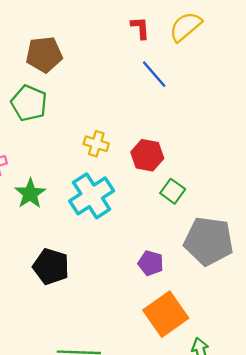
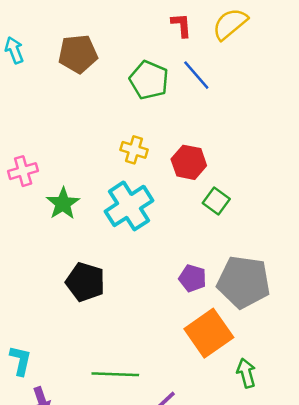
green pentagon: (29, 103) -> (149, 80), moved
gray pentagon: (209, 241) -> (244, 282), moved

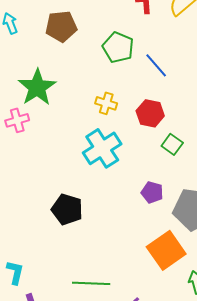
blue line: (196, 75) -> (156, 65), moved
green star: (63, 203) -> (37, 87), moved, size x1.4
purple pentagon: (193, 278) -> (152, 192), moved

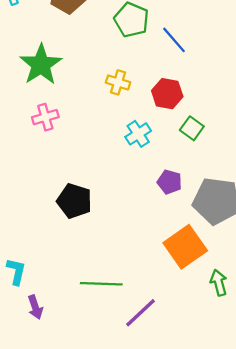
pink cross: (17, 120) -> (45, 117), moved
cyan cross: (102, 148) -> (138, 134), moved, size x0.6

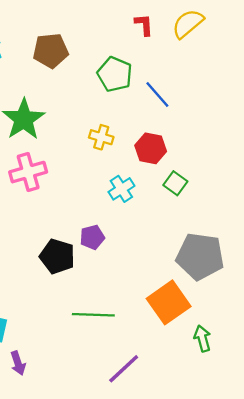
pink cross: (45, 117) -> (28, 172), size x1.4
purple pentagon: (169, 182) -> (92, 237), moved, turned -30
green line: (101, 284) -> (93, 315), moved

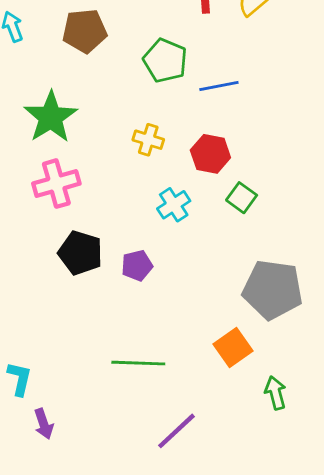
blue line: (157, 94) -> (219, 86), turned -60
black pentagon: (57, 256) -> (80, 253), moved
orange square: (169, 302) -> (233, 348), size x0.7

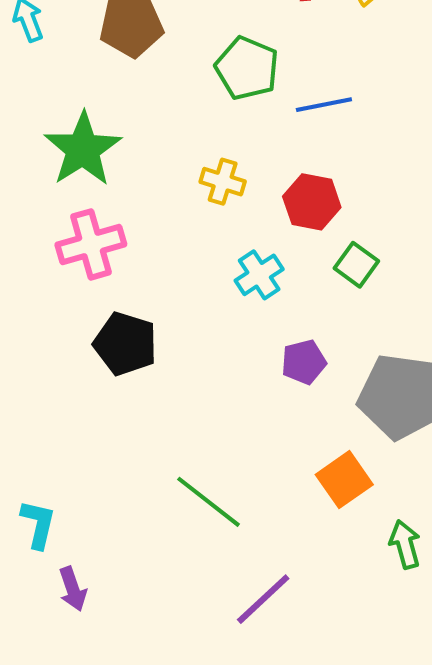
purple pentagon: (137, 266) -> (304, 362), moved
green line: (138, 363) -> (208, 502), turned 36

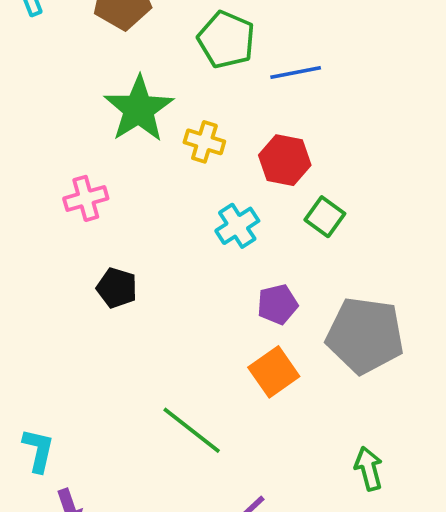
green star: (83, 149) -> (139, 109), moved
pink cross: (91, 244) -> (86, 198), size x0.7
black pentagon: (125, 344) -> (117, 288), size x0.7
orange square: (344, 480) -> (274, 372), moved

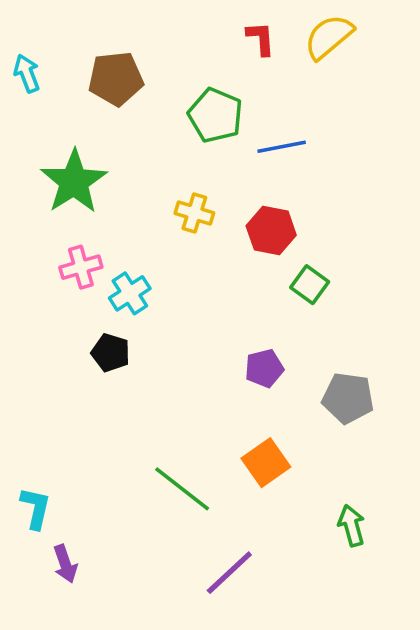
green star: (139, 109) -> (74, 182), moved
cyan cross: (237, 226) -> (130, 293), moved
gray pentagon: (365, 335) -> (348, 398), size x0.7
orange square: (274, 372) -> (266, 463), moved

